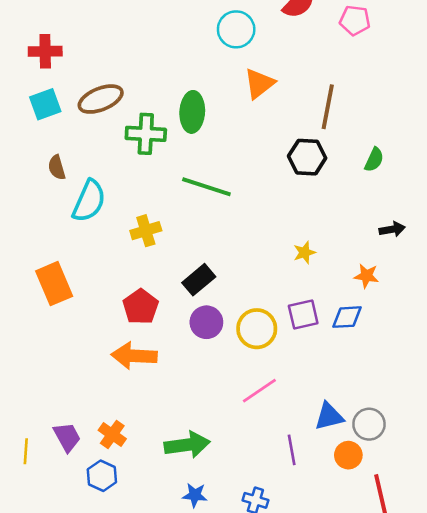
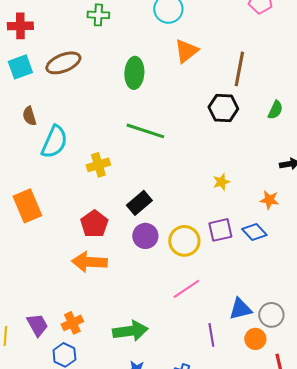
green cross: (146, 134) -> (98, 15), moved, size x0.7
blue diamond: (347, 317) -> (254, 232), turned 50
orange cross: (112, 434) -> (72, 323), turned 30

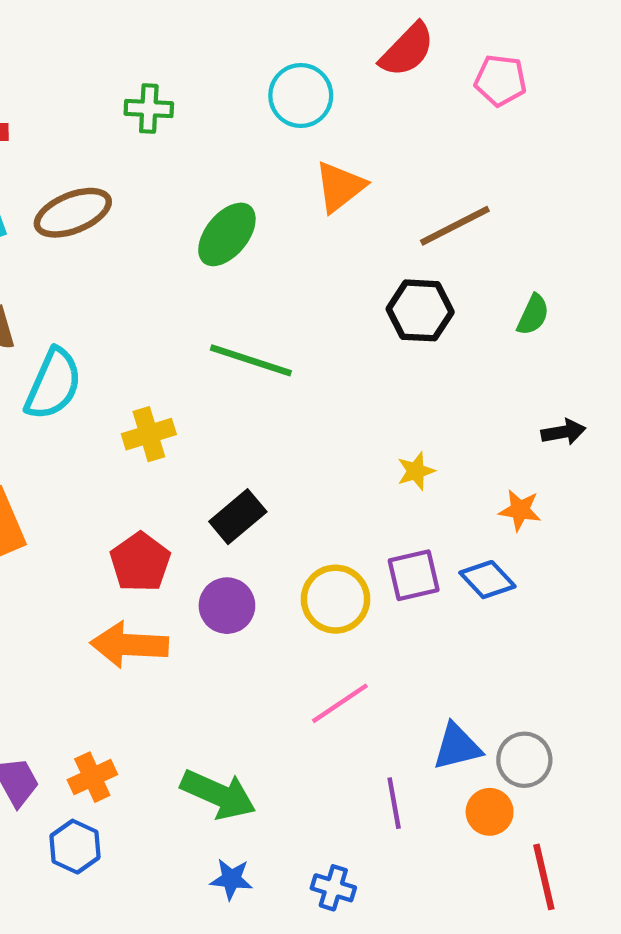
brown line: (239, 69) -> (455, 226), turned 52
green ellipse: (134, 73) -> (227, 234), turned 36
purple circle: (145, 236) -> (227, 606), moved
green arrow: (130, 331) -> (218, 794), turned 32

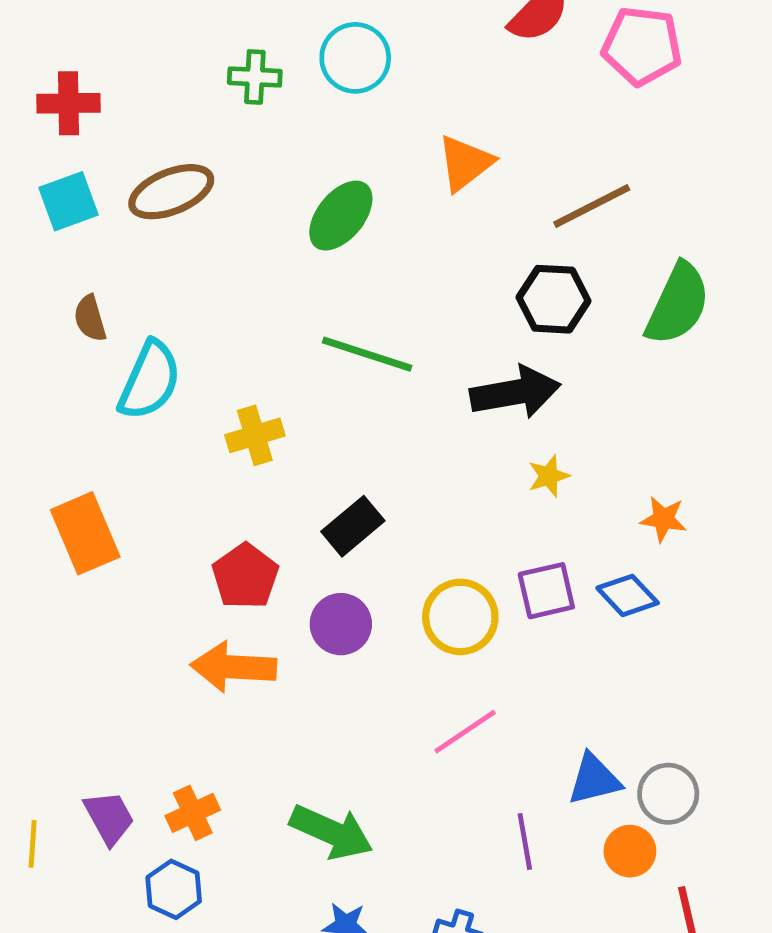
pink pentagon: (500, 80) -> (642, 46), size x1.4
cyan circle: (301, 96) -> (355, 58), moved
green semicircle: (533, 315) -> (678, 304), size x1.8
black arrow: (563, 432) -> (515, 392), moved, size x1.8

